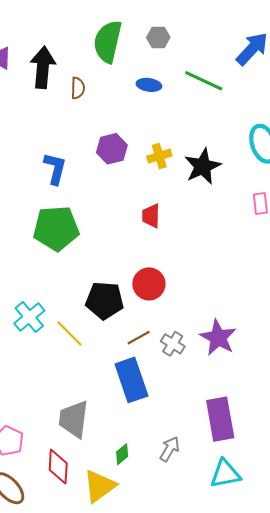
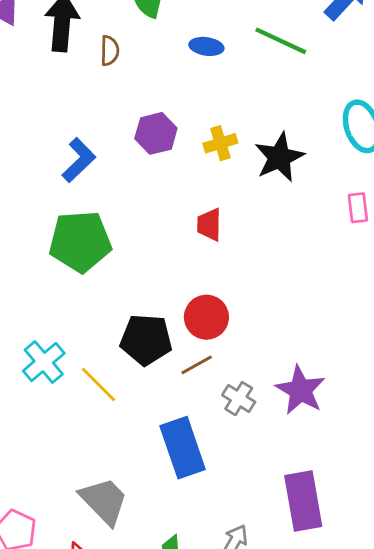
blue L-shape: (55, 168) -> (79, 160), turned 32
brown line: (139, 338) -> (197, 365), moved
gray trapezoid: (74, 419) -> (104, 501), turned 129

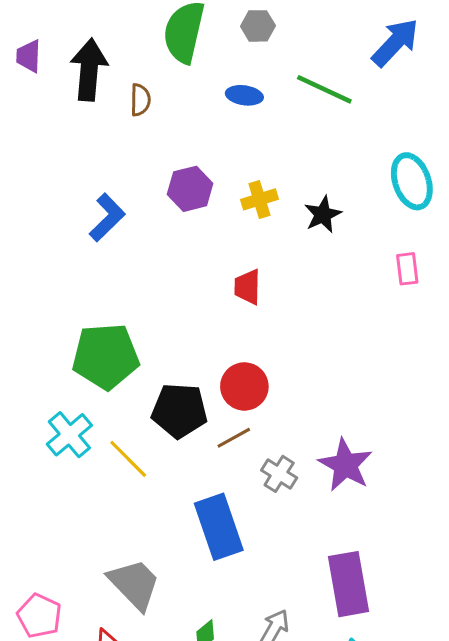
black star: (279, 157) -> (323, 214), size x0.7
green pentagon: (80, 241) -> (106, 356), moved

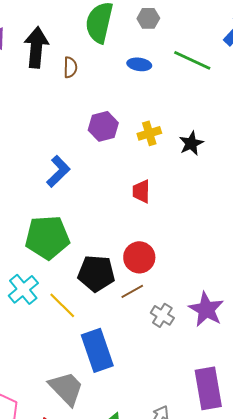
blue L-shape: (107, 218) -> (58, 171), moved
blue rectangle: (219, 527) -> (97, 350), moved

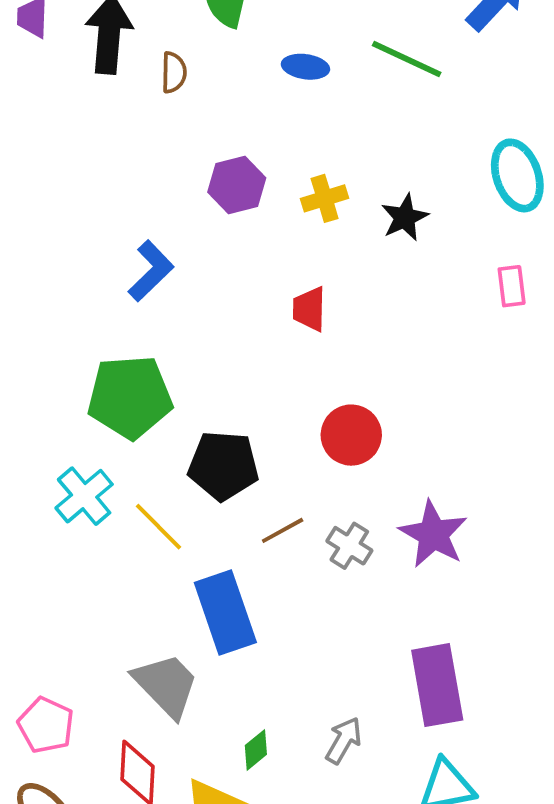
red circle: (139, 257) -> (351, 435), moved
brown line: (132, 291) -> (283, 530), moved

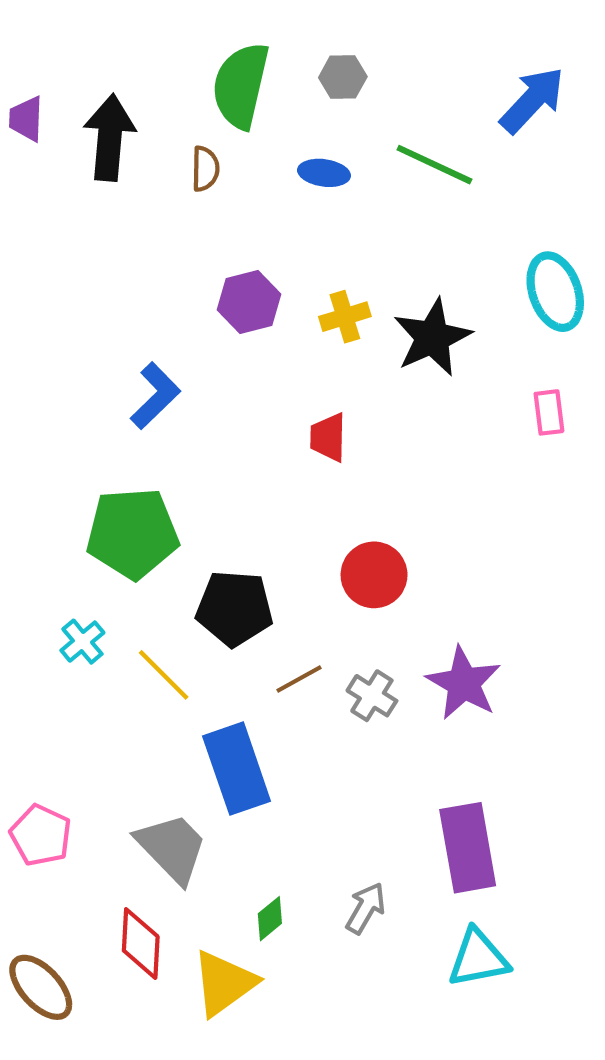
brown semicircle: (174, 72) -> (205, 169), moved
black star: (405, 217) -> (432, 337), size x1.5
cyan cross: (84, 496) -> (82, 642), size x0.7
pink pentagon: (46, 725) -> (41, 835), moved

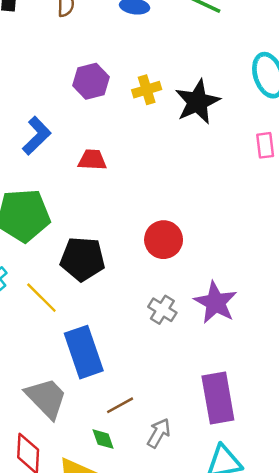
red trapezoid: (328, 437) -> (92, 160), moved, turned 92
brown line: (299, 679) -> (120, 405), moved
green diamond: (270, 919) -> (103, 439), turned -70

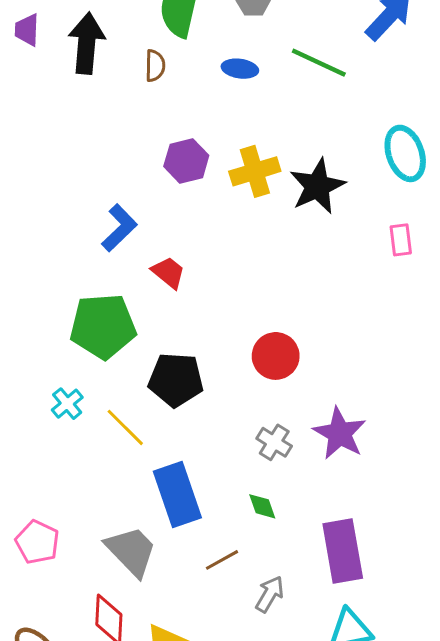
yellow cross: (147, 90) -> (255, 171), size x1.4
red trapezoid: (92, 160) -> (168, 273), moved, turned 36
green diamond: (103, 439) -> (262, 506), moved

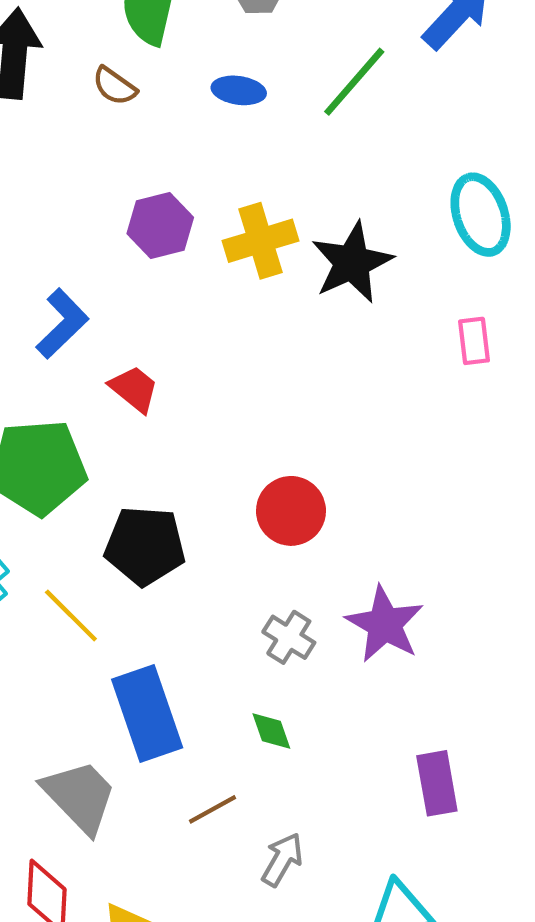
green line: (319, 63) -> (354, 82), turned -74
brown semicircle: (155, 66) -> (115, 86), turned 124
purple rectangle: (343, 551) -> (437, 783), moved, size x0.7

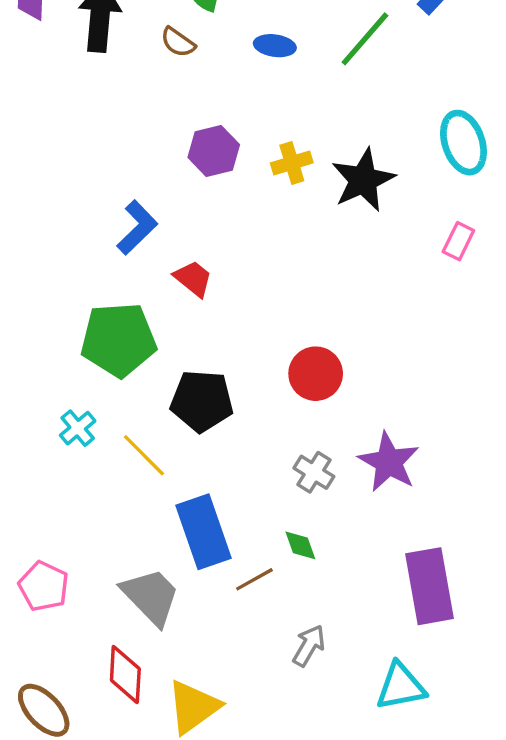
yellow cross: (260, 241) -> (292, 163), size x0.7
pink rectangle: (474, 341) -> (458, 241), turned 33
purple rectangle: (437, 783) -> (430, 586), size x1.5
brown line: (213, 809) -> (254, 579), moved

